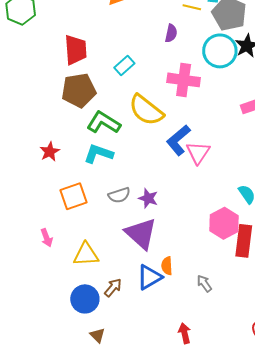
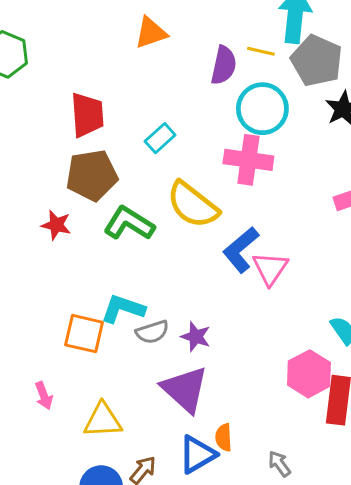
purple semicircle: (171, 33) -> (224, 65), moved, size x1.4
cyan circle: (220, 51) -> (262, 109), moved
red star: (50, 152) -> (56, 225), moved, turned -30
cyan L-shape: (98, 154) -> (123, 309), moved
orange square: (74, 196) -> (84, 334), turned 32

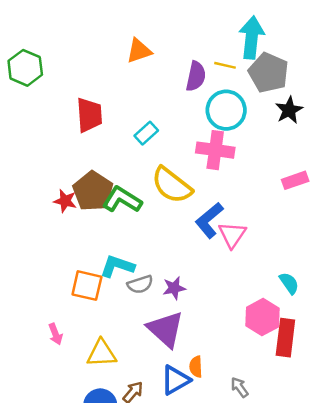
brown pentagon: (92, 175) -> (93, 191), moved, turned -30
purple star: (196, 337) -> (174, 288), turned -30

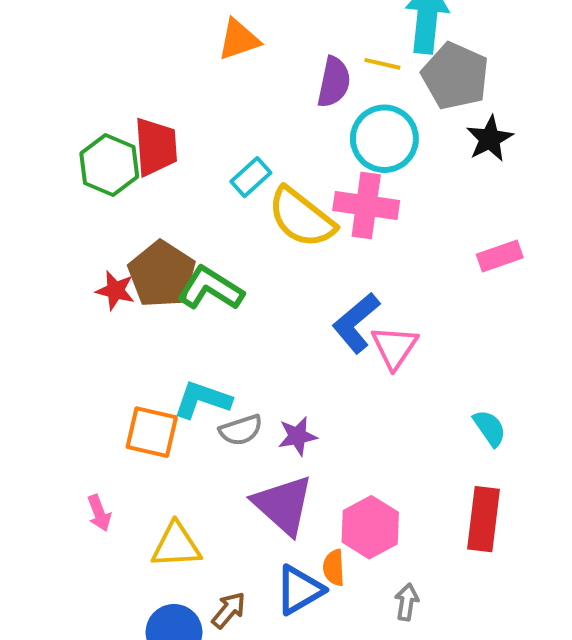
green hexagon: (25, 68) -> (109, 165), moved
yellow semicircle: (172, 185) -> (301, 218), moved
pink hexagon: (262, 317) -> (370, 527), moved
gray arrow: (239, 387) -> (407, 602), turned 45

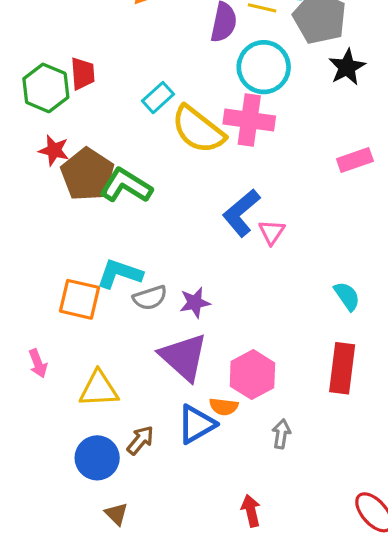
red trapezoid: (156, 147) -> (83, 74), size x0.7
red star: (115, 290) -> (54, 150), moved
pink triangle: (395, 347) -> (272, 232), size x0.7
orange semicircle: (334, 568) -> (224, 407), turned -80

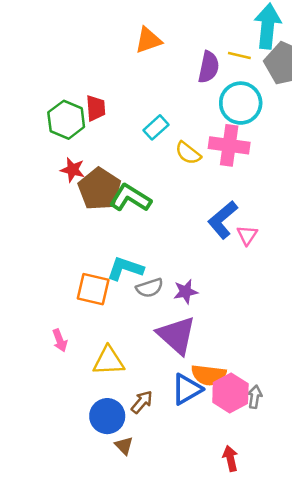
yellow semicircle: (198, 130) -> (188, 153), size x0.6
pink hexagon: (252, 375) -> (230, 393), moved
orange semicircle: (224, 407) -> (209, 375), size x1.5
brown triangle: (116, 514) -> (124, 446), moved

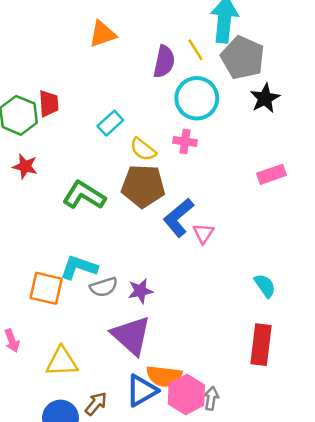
yellow line: (239, 56) -> (195, 50), turned 45
pink cross: (229, 145) -> (185, 142), size x0.6
brown pentagon: (100, 189) -> (143, 186), moved, turned -30

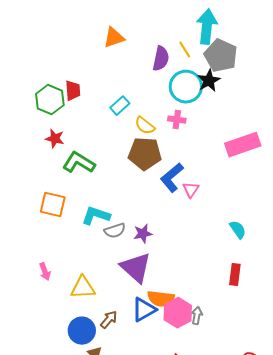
black star: (265, 98) -> (209, 81), moved
pink rectangle: (271, 174) -> (243, 145), size x1.6
green L-shape: (84, 195) -> (79, 163), moved
orange square: (46, 288) -> (53, 205), moved
red rectangle: (261, 345) -> (235, 275), size x0.7

